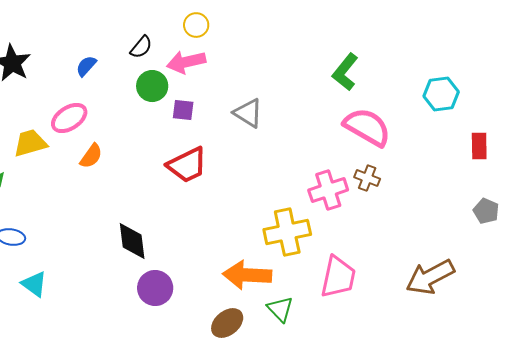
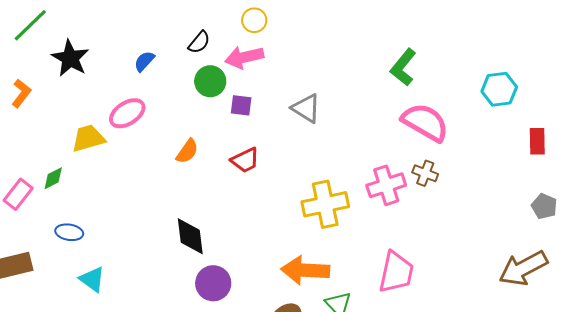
orange semicircle: (91, 156) -> (187, 151), moved
red trapezoid: (187, 165) -> (245, 160), size x0.7
yellow cross: (287, 232) -> (325, 204), moved
brown arrow: (430, 277) -> (523, 268), moved

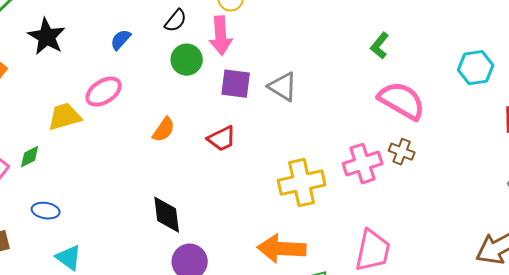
pink arrow: (244, 57) -> (221, 36), turned -81
green L-shape: (403, 67) -> (380, 46), size x0.7
purple square: (241, 105) -> (236, 84), moved, size x1.4

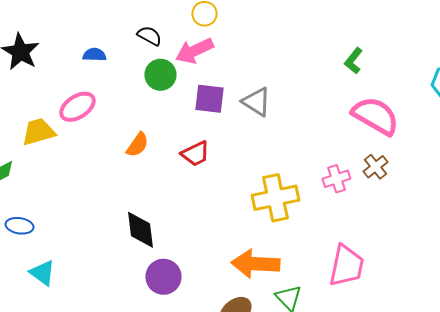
black semicircle: (176, 21) -> (149, 36), turned -100
pink arrow: (221, 36) -> (194, 51), turned 69
blue semicircle: (121, 40) -> (94, 55), turned 50
brown cross: (402, 152) -> (375, 167), turned 30
pink cross: (363, 164) -> (336, 179), size x0.7

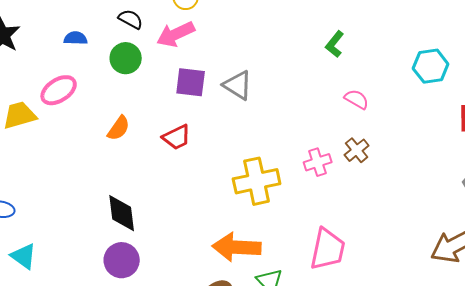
green circle: (160, 75) -> (126, 58), moved
pink semicircle: (375, 116) -> (357, 99), size x0.5
purple circle: (163, 277) -> (122, 260), moved

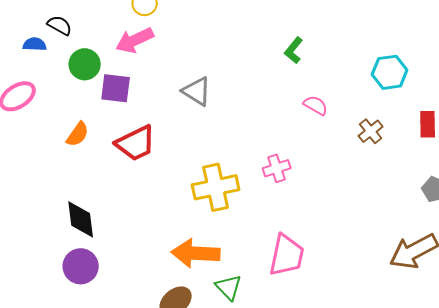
black semicircle: (131, 19) -> (60, 25), moved
purple square: (191, 82) -> (116, 88), moved
red trapezoid: (177, 137) -> (136, 143), size x1.4
brown cross: (357, 150) -> (371, 131), moved

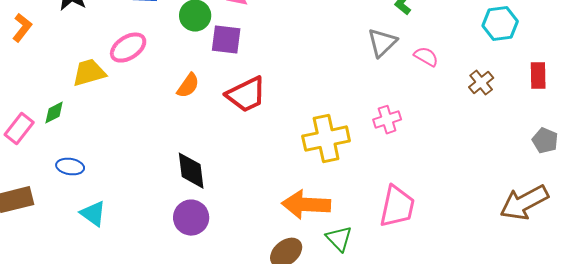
gray triangle: (197, 91) -> (382, 43), moved, turned 44

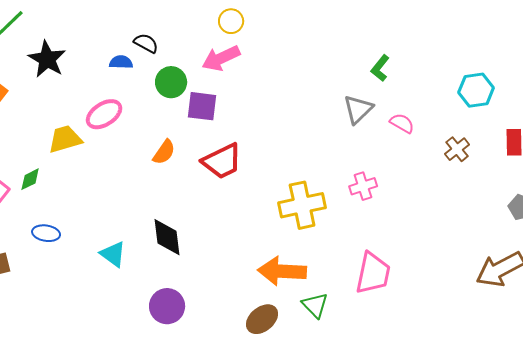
cyan triangle: (93, 214) -> (113, 254), moved
purple circle: (191, 218) -> (167, 306), moved

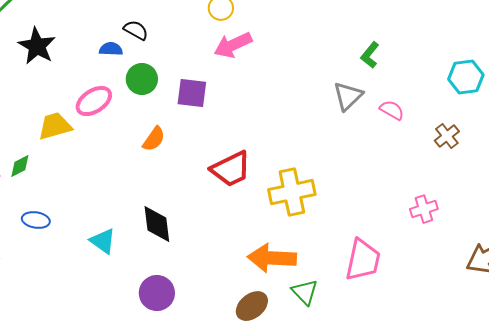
pink arrow: (221, 58) -> (233, 45), moved
green circle: (171, 82) -> (142, 79), moved
red trapezoid: (222, 161) -> (231, 169), moved
pink cross: (363, 186) -> (424, 209), moved

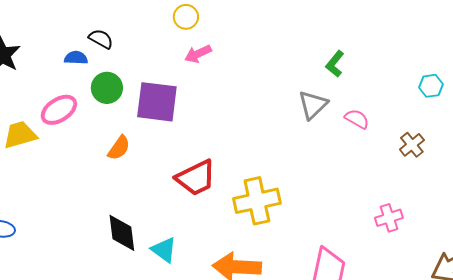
pink arrow: (233, 45) -> (198, 54), size x0.7
cyan hexagon: (466, 77) -> (431, 86), size x0.7
purple square: (192, 93) -> (157, 102), size x1.4
cyan triangle: (103, 241) -> (164, 250), moved

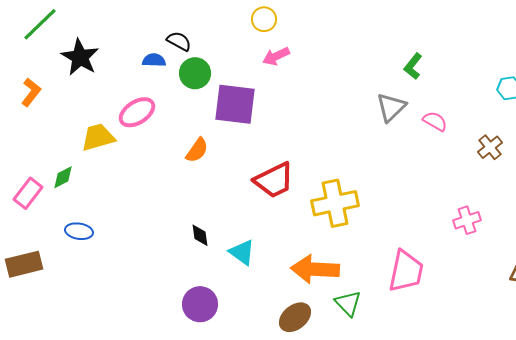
green circle: (107, 88) -> (195, 73), moved
black diamond: (122, 233) -> (200, 235), size x0.6

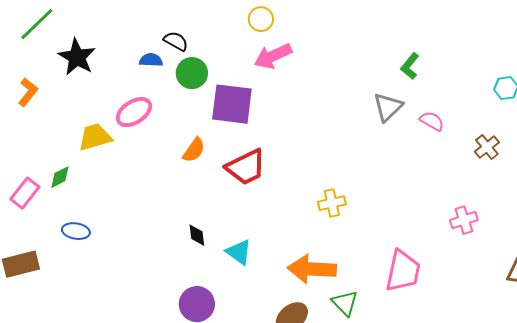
pink arrow: (276, 56) -> (273, 56), size x1.4
red trapezoid: (274, 180) -> (246, 167), moved
yellow cross: (335, 203) -> (332, 203), size x0.6

